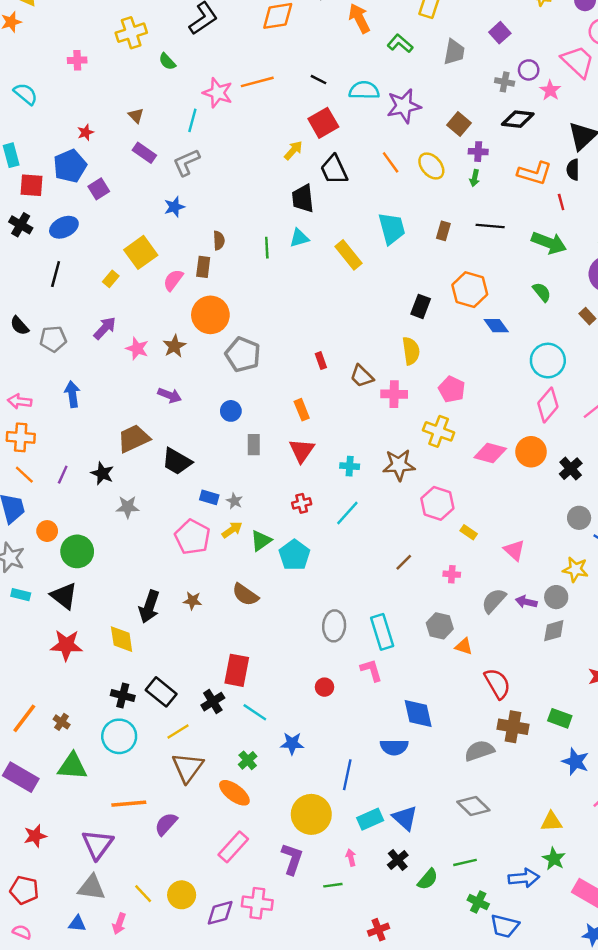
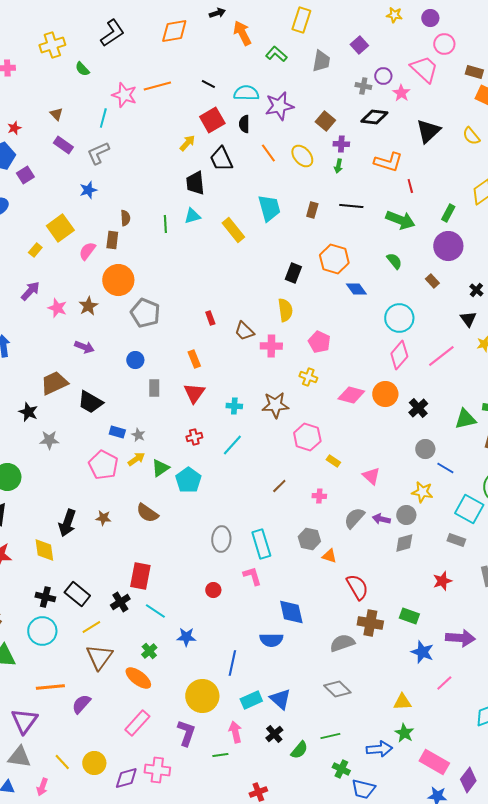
black semicircle: (573, 170) -> (244, 124), moved
yellow cross: (439, 431) -> (308, 377), size x0.7
pink arrow: (351, 858) -> (235, 732), size x1.5

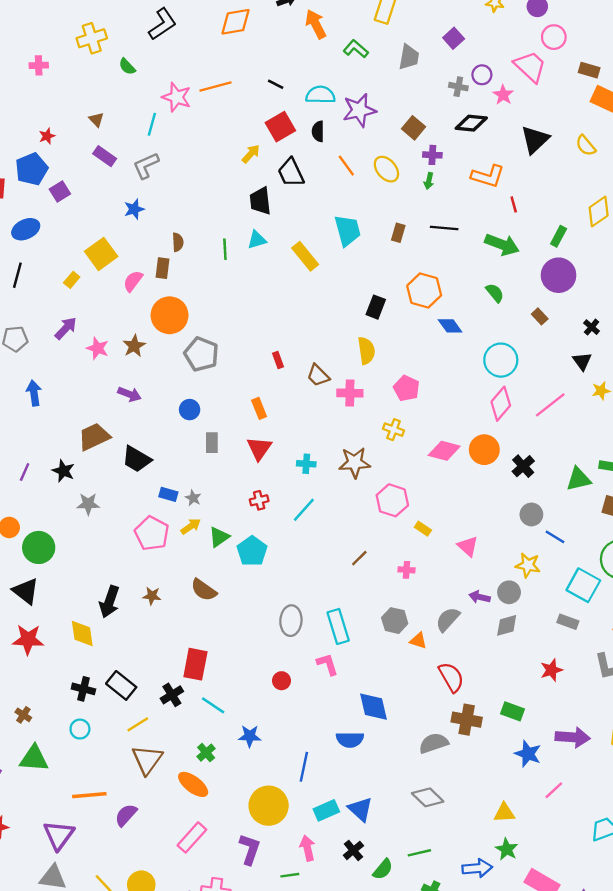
gray semicircle: (354, 518) -> (448, 619), moved
cyan circle: (42, 631) -> (80, 729), size x0.6

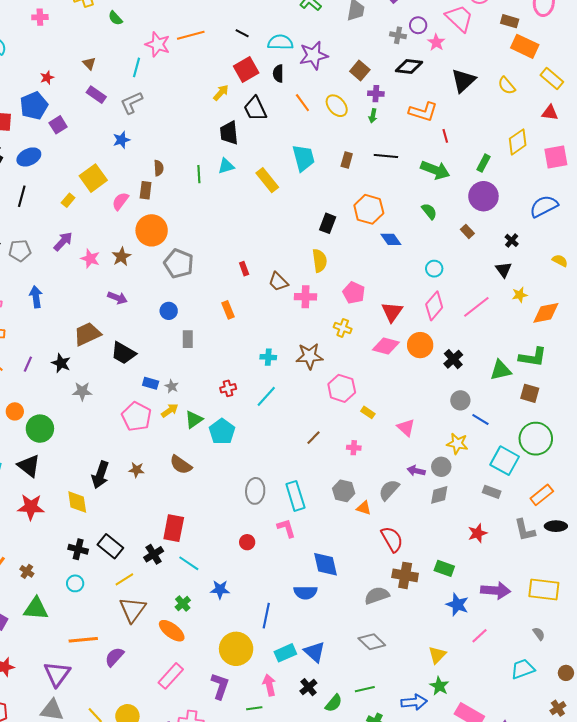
cyan circle: (501, 360) -> (434, 269), size x0.6
red triangle: (259, 448) -> (392, 312), moved
yellow triangle: (504, 813) -> (437, 655), turned -42

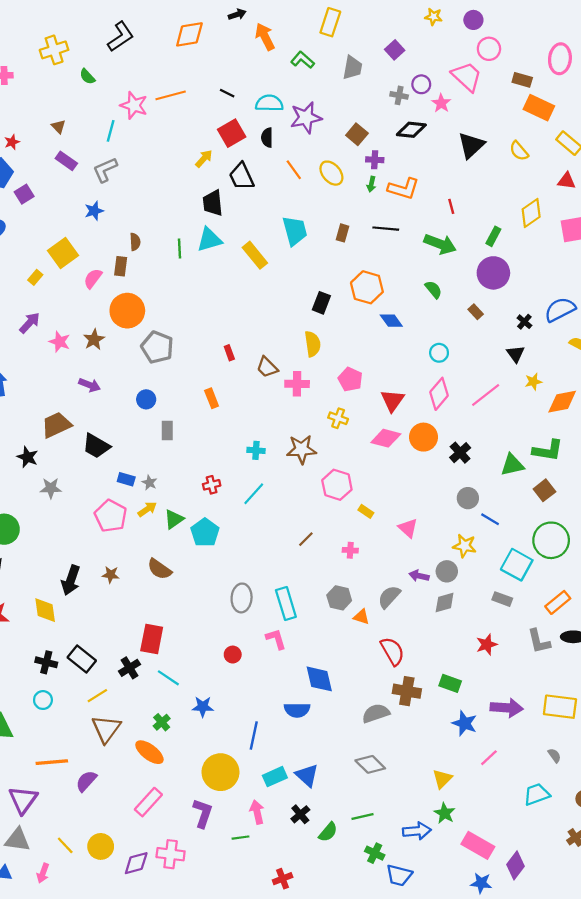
orange L-shape: (423, 112) -> (404, 189), moved
cyan triangle: (226, 166) -> (209, 240), size x1.4
blue semicircle: (544, 206) -> (560, 310), moved
brown square: (530, 393) -> (544, 490), turned 36

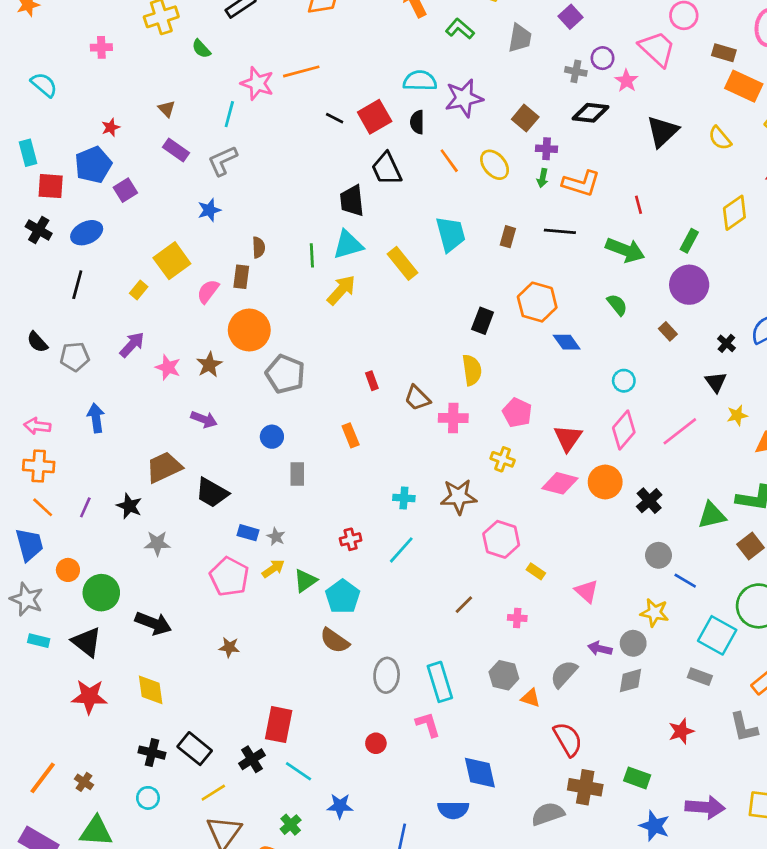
black line: (227, 93) -> (335, 118), moved
yellow arrow: (204, 159) -> (341, 290), moved, size x1.4
brown semicircle: (159, 569) -> (335, 641), moved
black arrow: (71, 580) -> (153, 623), moved, turned -88

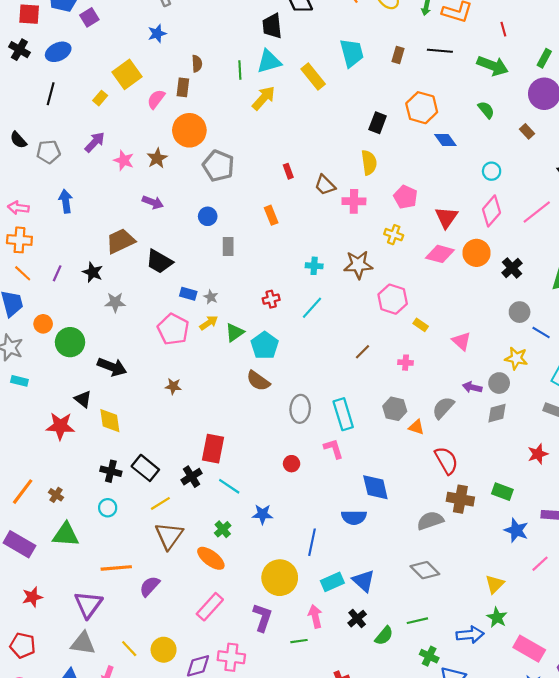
black triangle: (87, 642) -> (83, 399), moved, size x0.7

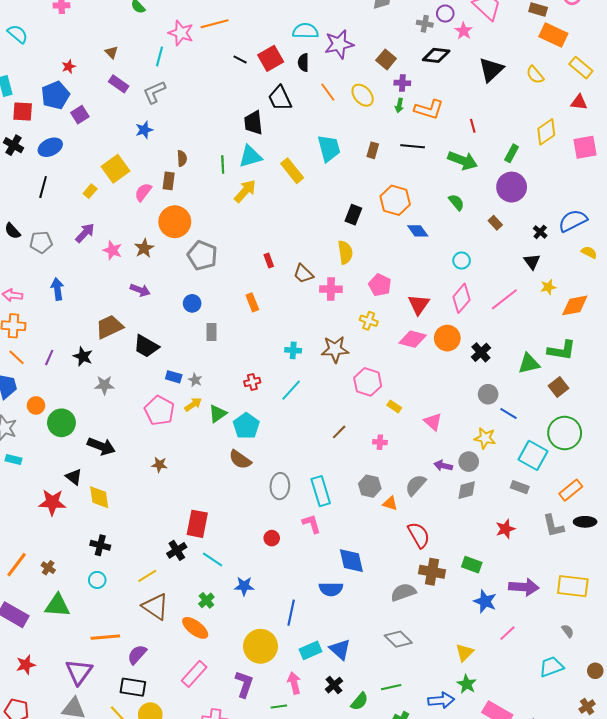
black rectangle: (145, 468) -> (133, 687), moved, turned -30
brown triangle: (169, 536) -> (155, 606), turned -32

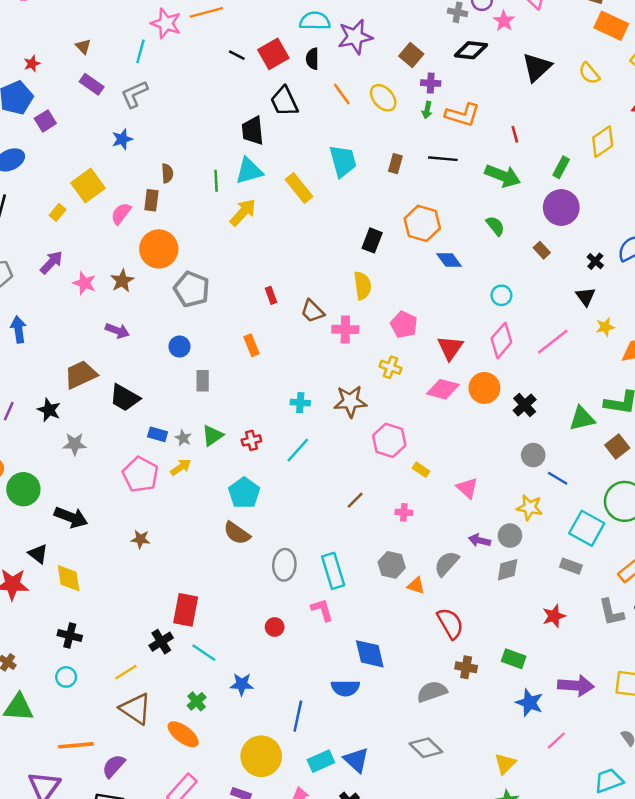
green triangle: (218, 414) -> (212, 436), moved
brown cross: (432, 572) -> (466, 667), size x0.7

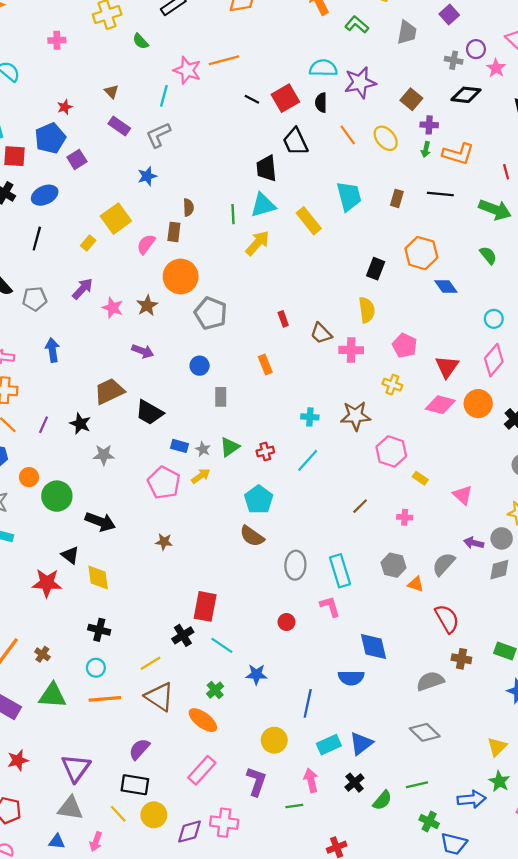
orange line: (76, 745) -> (105, 699), moved
yellow circle: (261, 756) -> (274, 740), size x0.7
blue triangle: (356, 760) -> (361, 744), turned 40

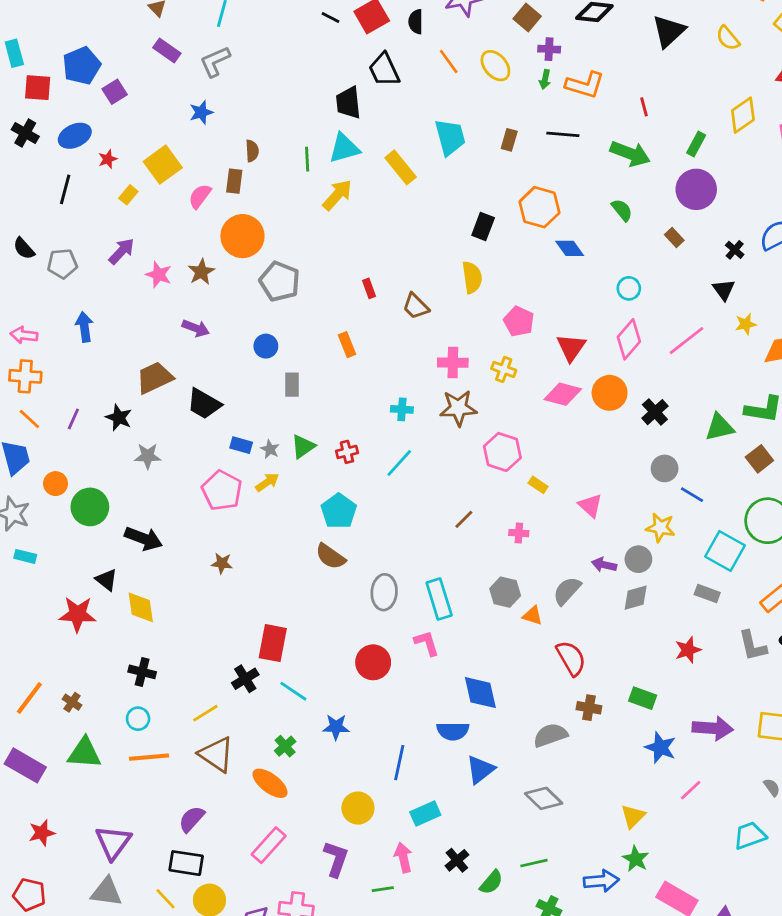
red star: (65, 107) -> (108, 159), moved
pink cross: (351, 350) -> (453, 363), moved
red circle: (286, 622) -> (373, 662), size x1.6
blue triangle: (361, 744) -> (480, 770), moved

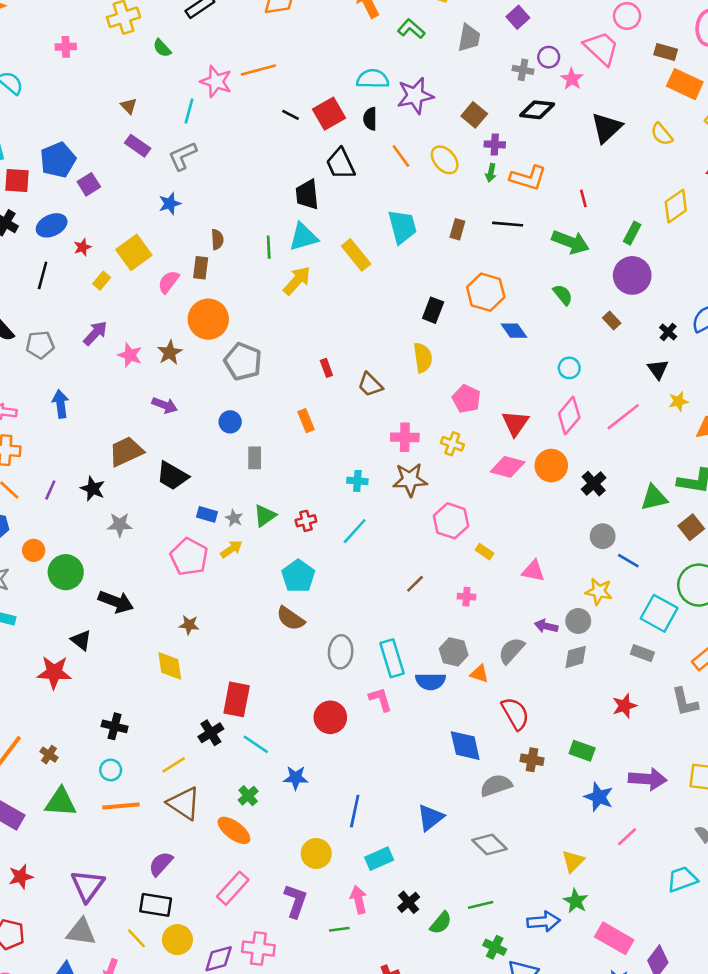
pink triangle: (590, 506) -> (533, 571), turned -30
yellow diamond: (141, 607) -> (170, 666), moved
blue diamond: (480, 693) -> (465, 746), moved
blue semicircle: (453, 731) -> (431, 681), moved

